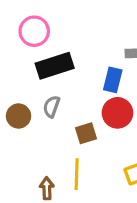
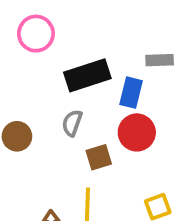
black rectangle: (55, 66) -> (87, 75), moved
gray semicircle: (51, 107) -> (72, 123), moved

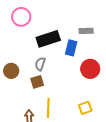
red circle: (137, 132) -> (90, 69), moved
brown square: (99, 157) -> (37, 82), moved

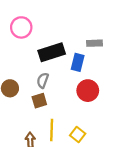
red circle: (90, 69) -> (88, 91), moved
yellow square: (85, 108) -> (78, 135), moved, turned -32

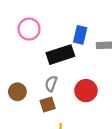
blue rectangle: (78, 62) -> (80, 35), moved
red circle: (88, 91) -> (86, 91), moved

